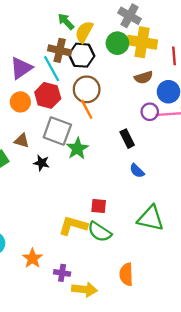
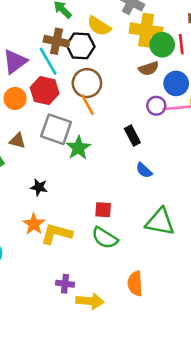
yellow semicircle: (84, 32) -> (99, 26), moved, turned -85
green circle: (117, 43) -> (162, 45), moved
black star: (41, 163) -> (39, 187), moved
yellow L-shape: (73, 226) -> (56, 234), moved
orange star: (32, 258) -> (34, 224), moved

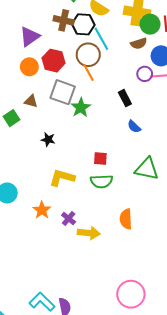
cyan line: (48, 61) -> (101, 39), moved
orange star: (34, 224) -> (42, 210), moved
green semicircle: (105, 238) -> (101, 181), turned -35
purple cross: (65, 284) -> (69, 219), turned 32

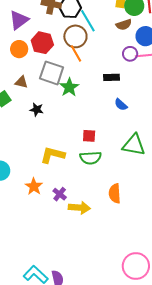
black rectangle: (125, 98) -> (111, 77), turned -63
black star: (48, 139) -> (37, 110), moved
pink circle: (131, 294) -> (136, 266), moved

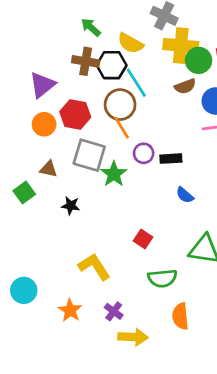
purple circle: (130, 54) -> (144, 153), moved
red square: (89, 136) -> (143, 239), turned 32
yellow L-shape: (53, 155) -> (94, 267), turned 45
green semicircle: (91, 158) -> (162, 278), moved
purple cross: (60, 194) -> (114, 311), moved

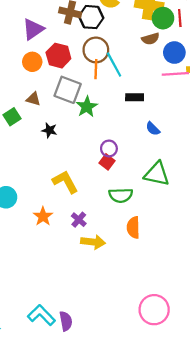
cyan line: (136, 83) -> (114, 65), moved
orange line: (122, 128) -> (96, 69), turned 30
purple circle: (144, 153) -> (109, 148), moved
blue semicircle: (185, 195) -> (153, 129), moved

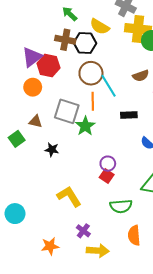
brown semicircle: (150, 39) -> (141, 76), moved
red hexagon: (58, 56) -> (48, 66), moved
orange line: (96, 69) -> (93, 101), moved
orange star: (43, 216) -> (50, 246), moved, turned 30

